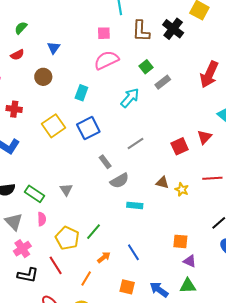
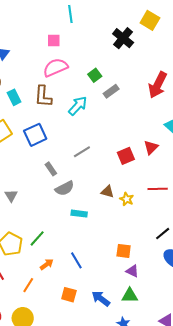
brown L-shape: (141, 31) -> (43, 96), moved
cyan rectangle: (81, 93) -> (14, 97), moved, turned -49

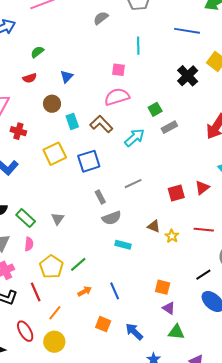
brown L-shape: (43, 96) -> (101, 124), turned 125
orange line: (28, 285) -> (55, 313), moved
green triangle: (130, 296) -> (176, 332), moved

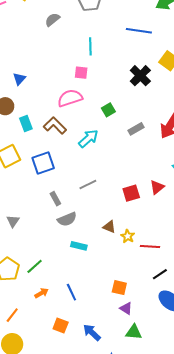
pink square: (119, 70) -> (81, 73), moved
gray rectangle: (169, 127) -> (136, 129), moved
red line: (204, 230) -> (150, 247), moved

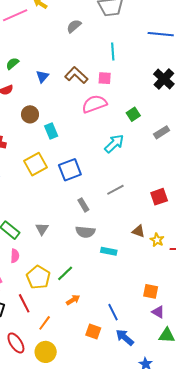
blue triangle: (19, 79) -> (42, 76), moved
brown L-shape: (55, 126) -> (76, 75), moved
gray semicircle: (67, 219) -> (85, 232), moved, turned 30
blue line: (71, 292) -> (113, 312), moved

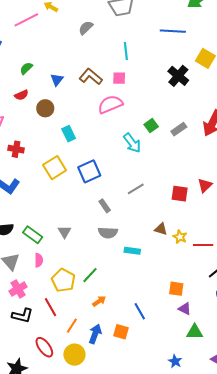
brown circle: (30, 114) -> (45, 108), moved
green square: (133, 114) -> (151, 126), moved
cyan arrow: (114, 144) -> (132, 143), turned 100
red square: (159, 197) -> (180, 194), turned 30
blue arrow: (125, 337) -> (95, 334), moved, turned 72

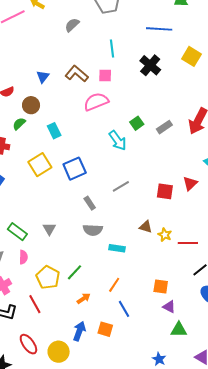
green semicircle: (26, 68) -> (19, 124), moved
black cross: (178, 76) -> (150, 65), moved
orange line: (72, 326) -> (114, 285), moved

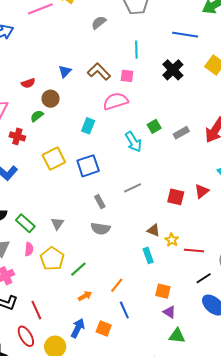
cyan rectangle: (54, 131) -> (88, 126), moved, turned 42
cyan rectangle: (117, 248) -> (148, 255), moved, turned 56
yellow pentagon: (48, 277) -> (52, 259), moved
red line: (35, 304) -> (36, 310), moved

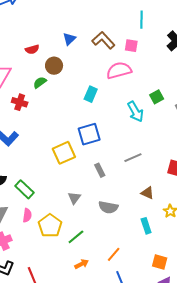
yellow square: (54, 159) -> (64, 153), moved
gray triangle: (57, 224) -> (74, 198), moved
gray semicircle: (100, 229) -> (108, 207), moved
brown triangle: (154, 230) -> (147, 193), moved

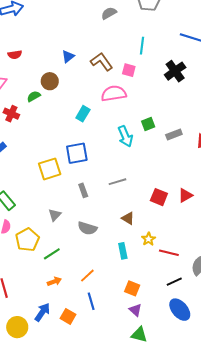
red semicircle: (32, 49) -> (15, 55), moved

